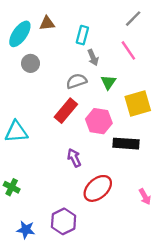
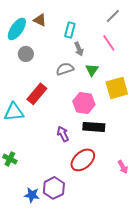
brown triangle: (47, 23) -> (40, 20), turned 32
red rectangle: (66, 111) -> (37, 94), moved
black rectangle: (126, 144) -> (94, 127), moved
blue star: (26, 230) -> (32, 195), moved

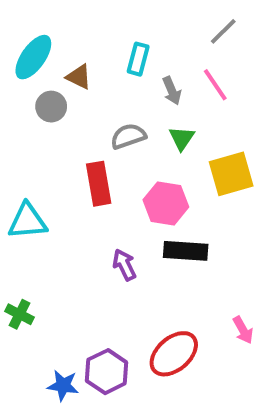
brown triangle: (40, 20) -> (79, 77), moved
gray arrow: (79, 49) -> (172, 91), moved
red rectangle: (37, 94) -> (99, 184), moved, turned -50
red ellipse: (83, 160) -> (174, 354), moved

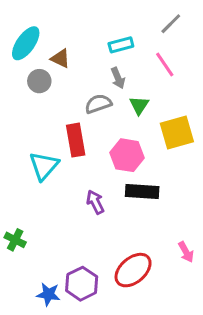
cyan rectangle: (138, 59) -> (121, 45), moved, turned 60
gray arrow: (172, 91) -> (118, 78), moved
cyan triangle: (27, 221) -> (44, 166), moved, turned -44

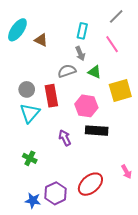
cyan rectangle: (121, 45) -> (82, 31), turned -63
gray circle: (39, 81) -> (27, 89), moved
green triangle: (139, 105) -> (95, 72), turned -40
green cross: (15, 240) -> (30, 158), moved

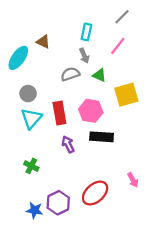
cyan ellipse: (17, 30) -> (18, 58), moved
pink line: (112, 44) -> (118, 46), turned 72
red rectangle: (51, 96) -> (59, 113), moved

